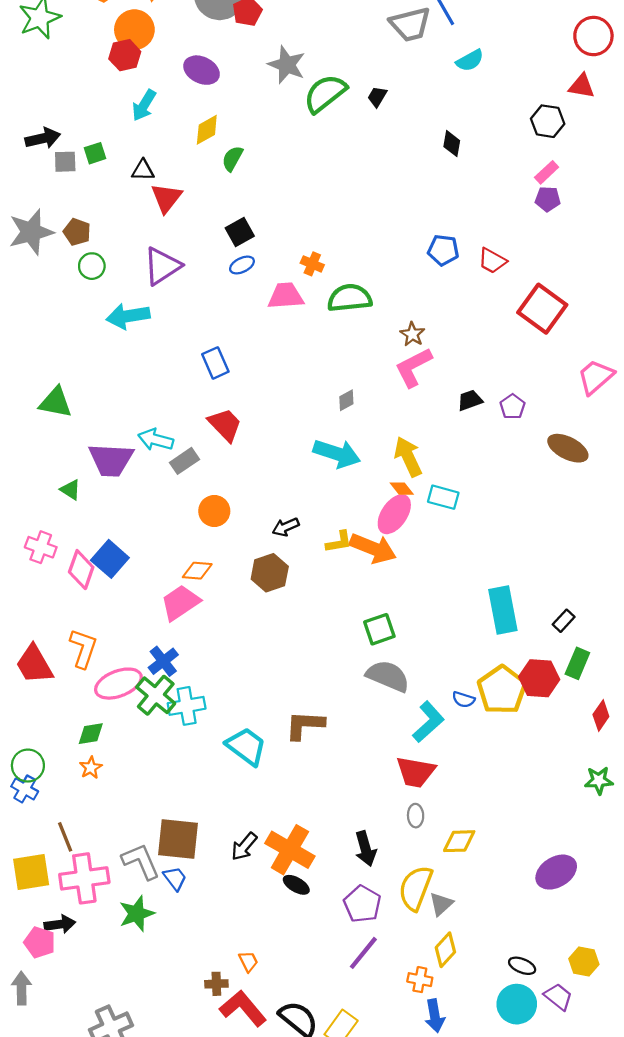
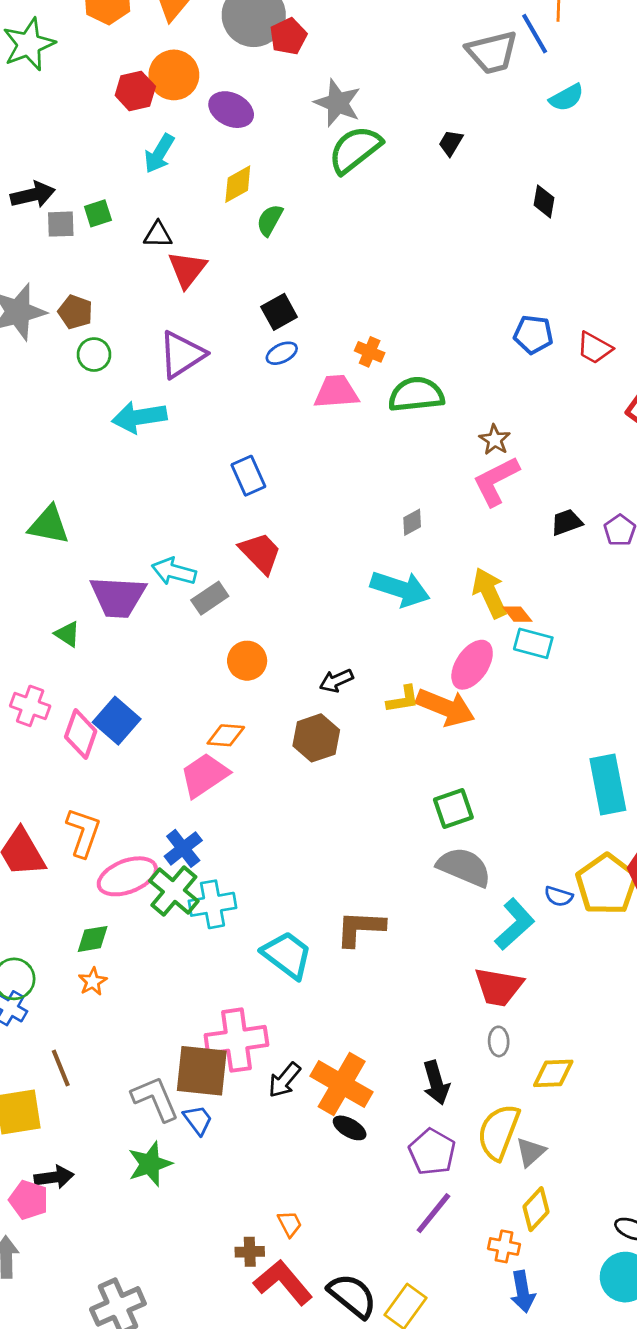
orange circle: (134, 30) -> (174, 75), moved
green semicircle: (325, 94) -> (355, 150), moved
orange diamond: (402, 489) -> (517, 614), moved
pink cross: (84, 878) -> (236, 1040), moved

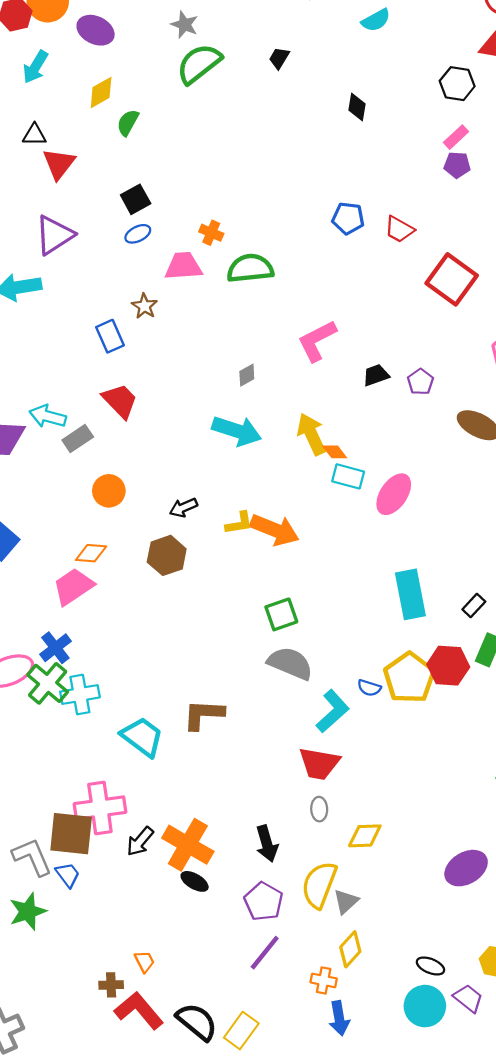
gray star: (338, 103) -> (185, 25), size x0.7
brown star: (495, 440) -> (144, 306), moved
pink ellipse: (472, 665) -> (394, 494), moved

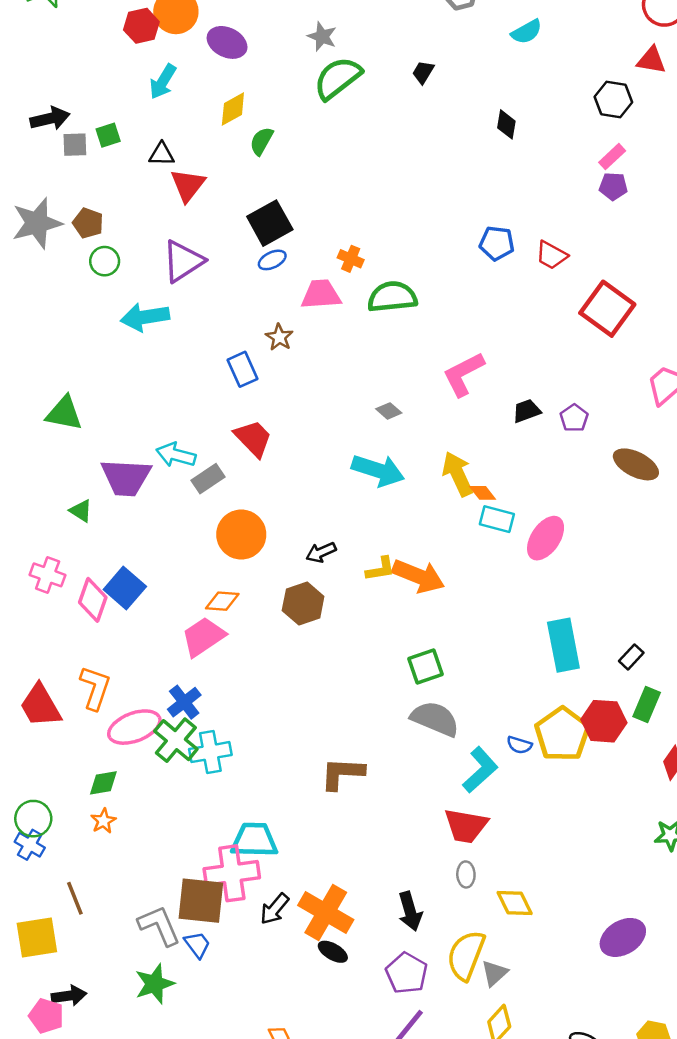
black square: (136, 199) -> (270, 223), size x1.4
gray diamond: (247, 375) -> (389, 411), turned 70
orange circle: (109, 491) -> (241, 535), size x1.4
cyan trapezoid: (142, 737) -> (254, 840), moved, turned -36
yellow diamond: (365, 836) -> (515, 903), turned 66

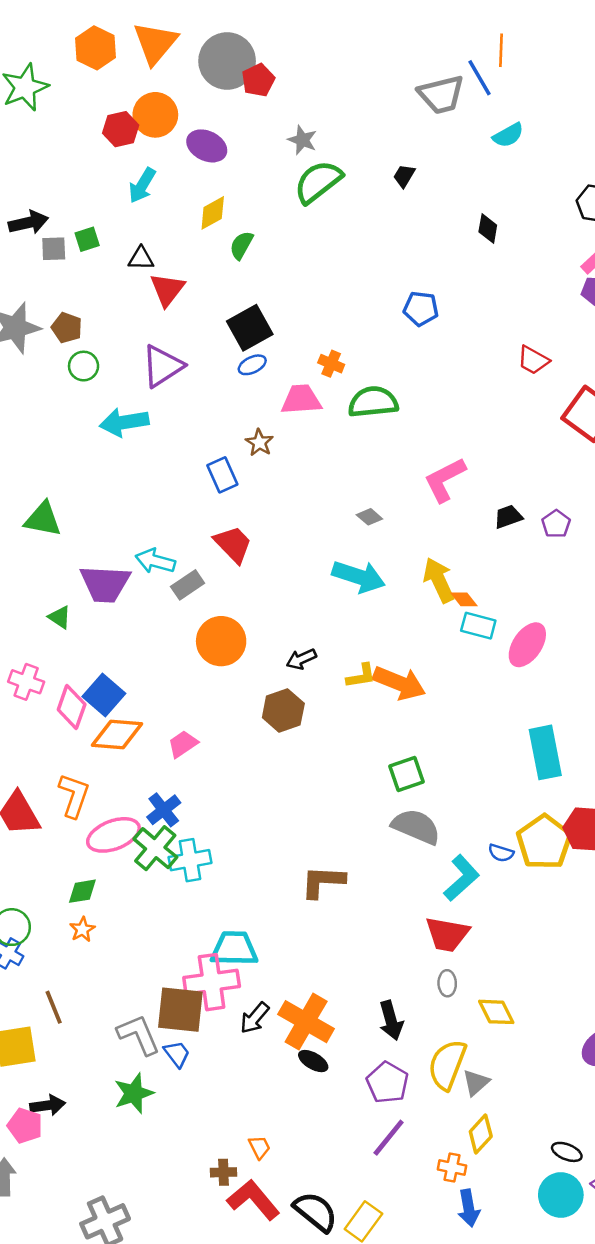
blue pentagon: (497, 243) -> (421, 309), moved
orange diamond: (222, 601) -> (117, 734), moved, size x1.5
pink trapezoid: (203, 637) -> (183, 744), size x0.7

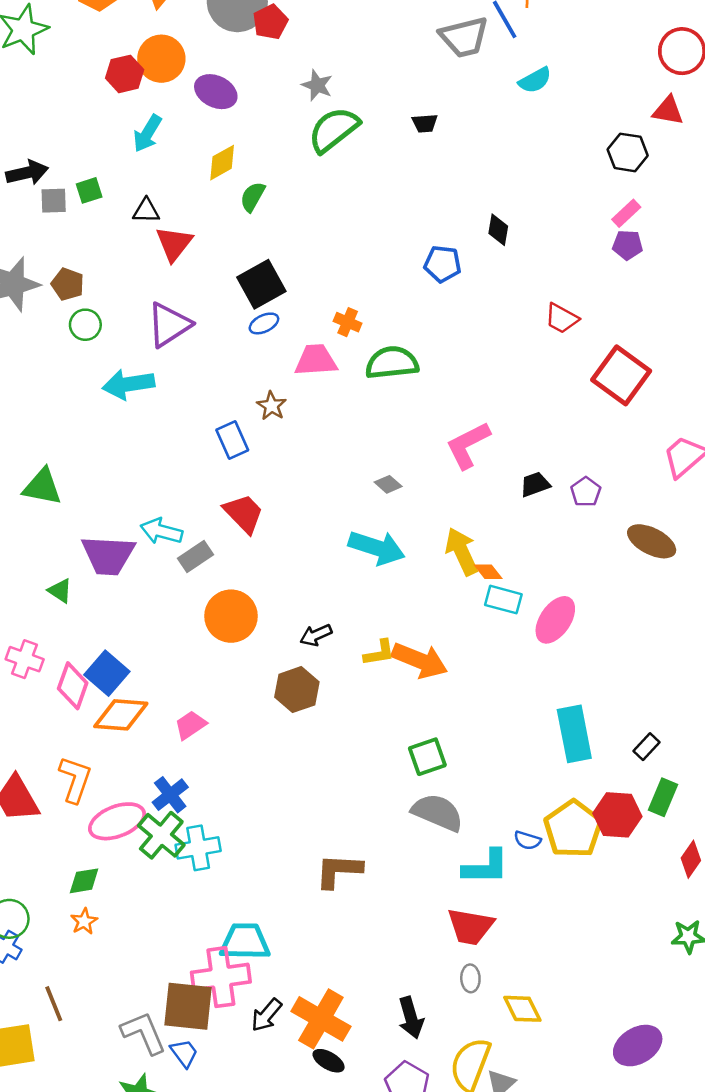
black trapezoid: (404, 176) -> (425, 123), turned -125
black diamond: (488, 228) -> (498, 230), moved
cyan L-shape: (462, 878) -> (486, 867), turned 42

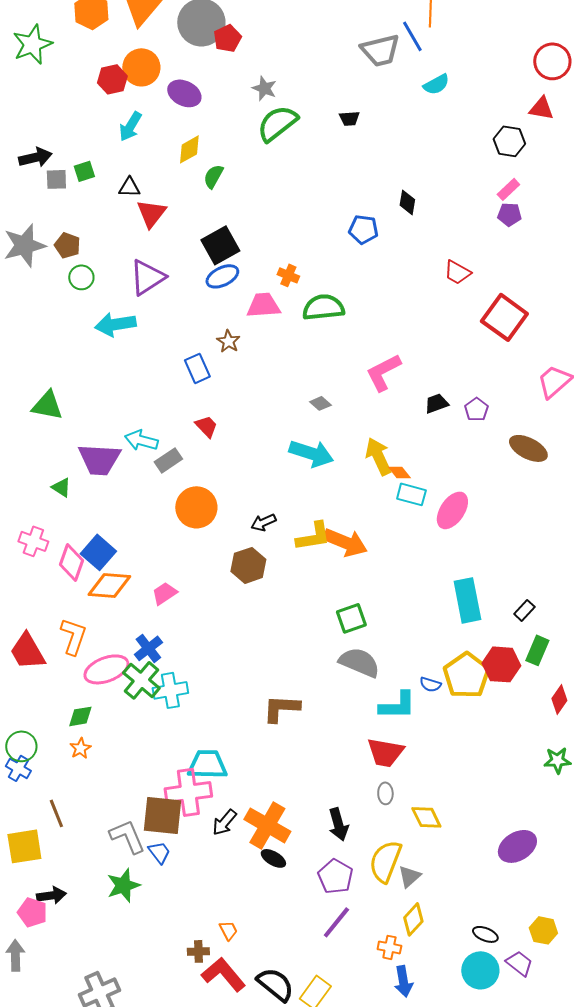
blue ellipse: (264, 323) -> (222, 276), size x1.4
red trapezoid: (244, 513) -> (206, 426), size x0.7
yellow L-shape: (379, 653) -> (313, 536), size x1.4

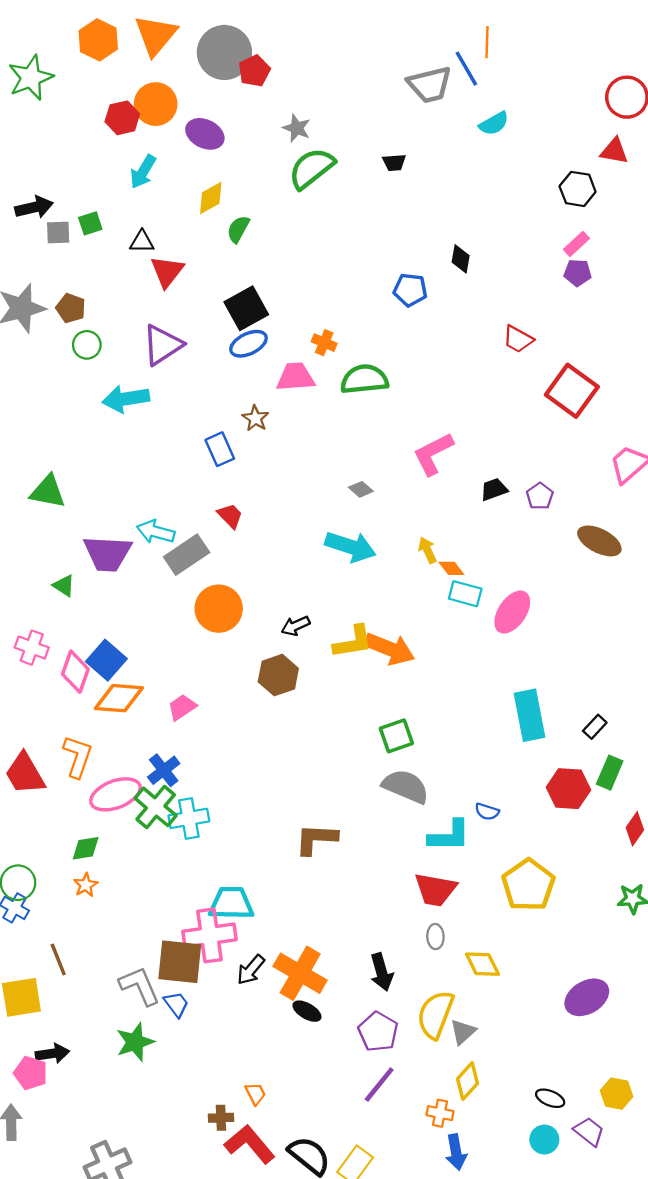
yellow arrow: (378, 456) -> (427, 550), size x0.6
gray rectangle: (168, 460) -> (187, 555), size x1.4
yellow pentagon: (466, 675) -> (528, 885), moved
cyan circle: (480, 970) -> (544, 1140), size x0.7

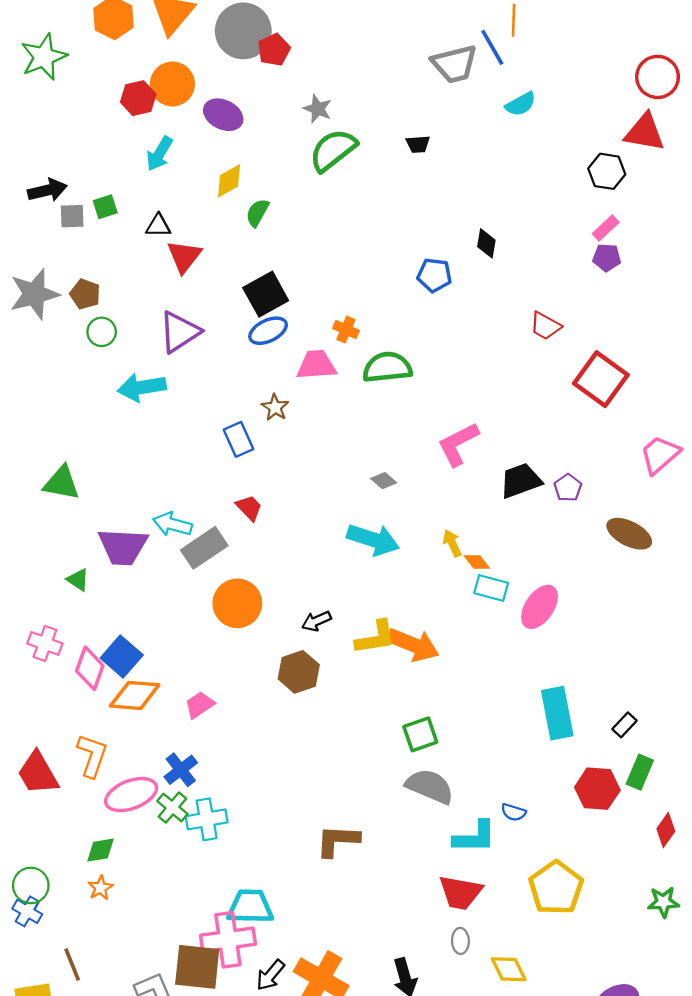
red triangle: (614, 151) -> (645, 132), size x1.4
black trapezoid: (494, 489) -> (521, 481), size x1.5
green cross: (156, 807) -> (172, 808), size x0.7

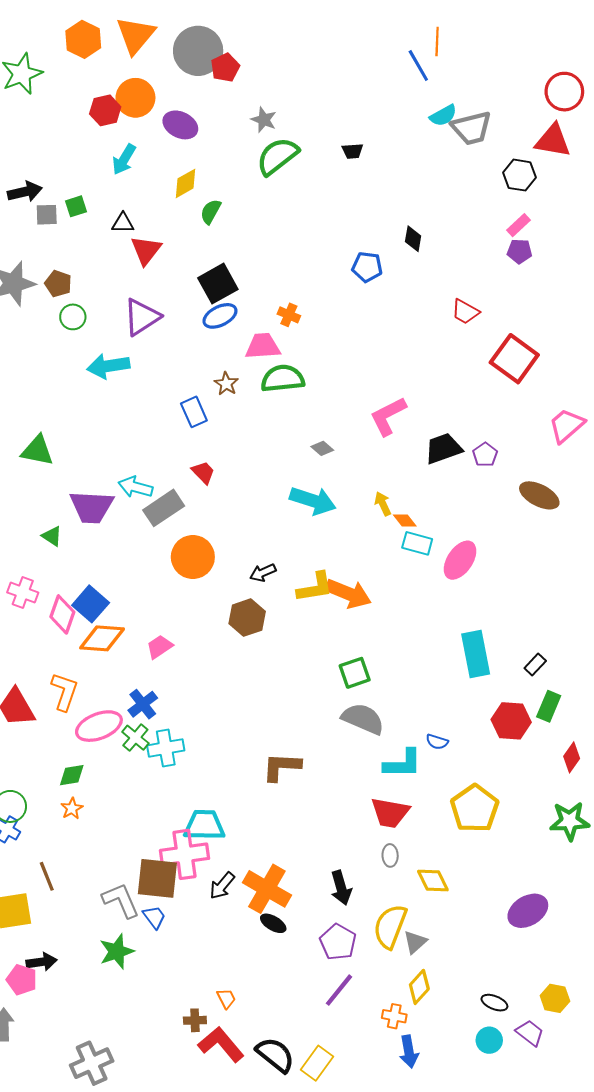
gray trapezoid: (455, 64) -> (471, 128), moved
green semicircle: (387, 367) -> (283, 379), moved
green star: (663, 902) -> (570, 821), size x1.4

